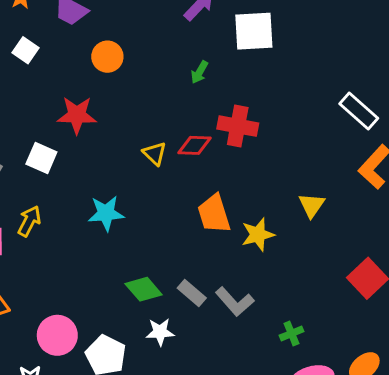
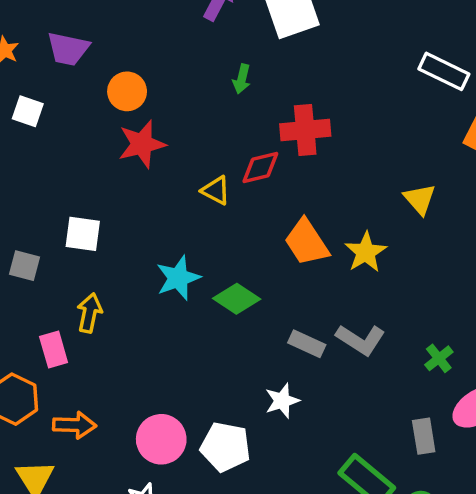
red star: (77, 115) -> (142, 144), moved
green diamond: (144, 289) -> (237, 299), moved

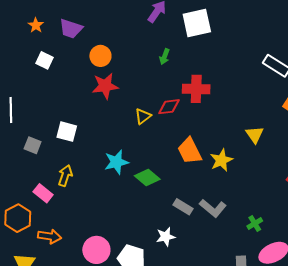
yellow triangle: (216, 190) -> (143, 116), turned 48
pink rectangle: (54, 349) -> (43, 193), turned -42

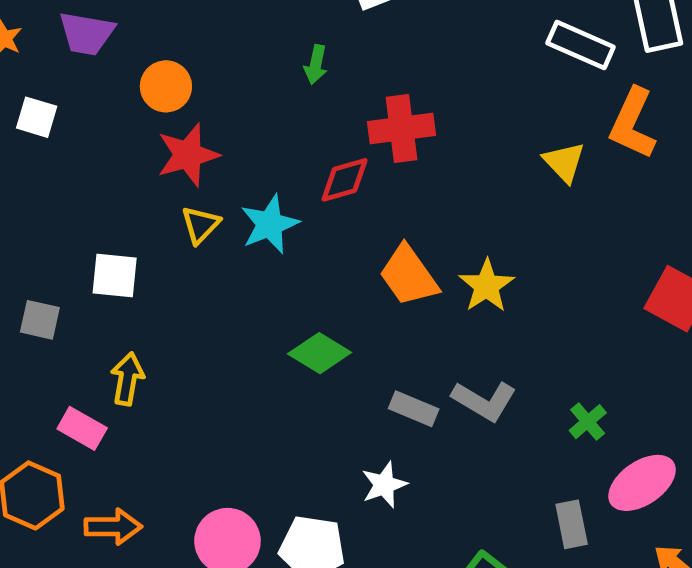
yellow triangle: (143, 116) -> (200, 225), moved
yellow triangle: (255, 135) -> (564, 162), moved
cyan star: (116, 162) -> (270, 224), moved

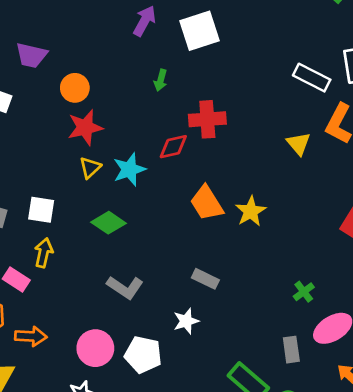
white square: (115, 275) -> (41, 210), moved
green diamond: (320, 353) -> (108, 223), moved
gray L-shape: (484, 401) -> (125, 287), moved

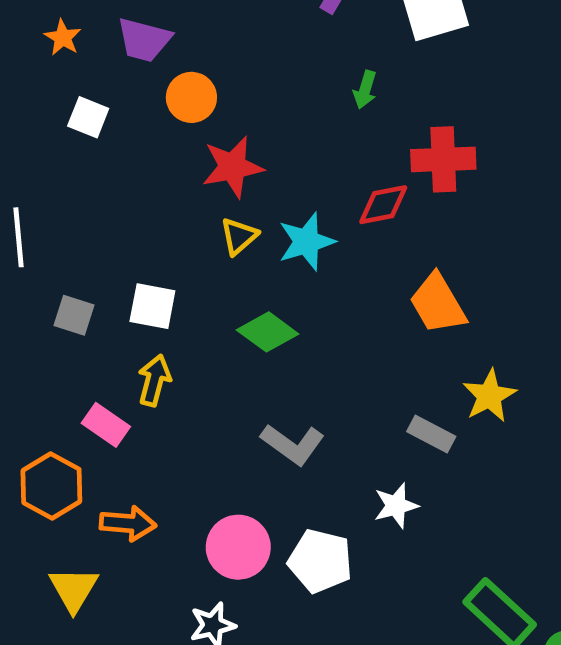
orange circle: (75, 88) -> (191, 97), moved
yellow star: (251, 211) -> (489, 396), moved

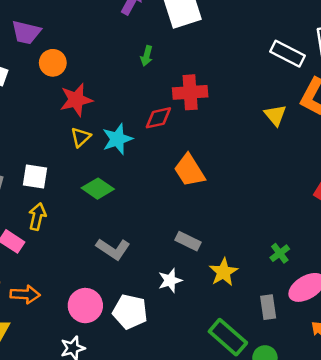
yellow star: (489, 396) -> (223, 272), moved

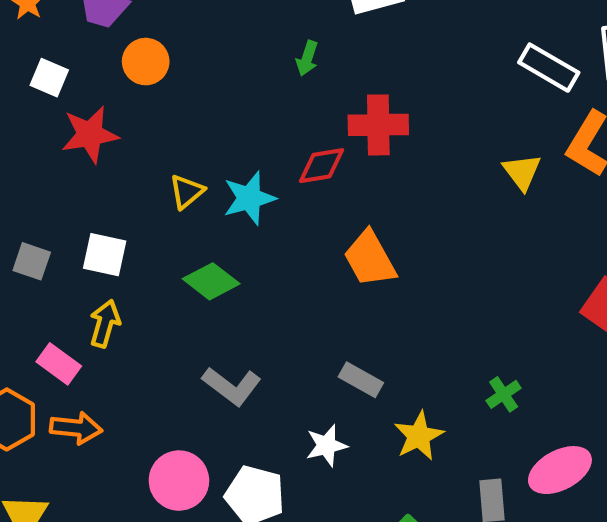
red star: (76, 100) -> (90, 134), moved
green cross: (280, 253) -> (504, 394), moved
orange arrow: (25, 294) -> (76, 428), moved

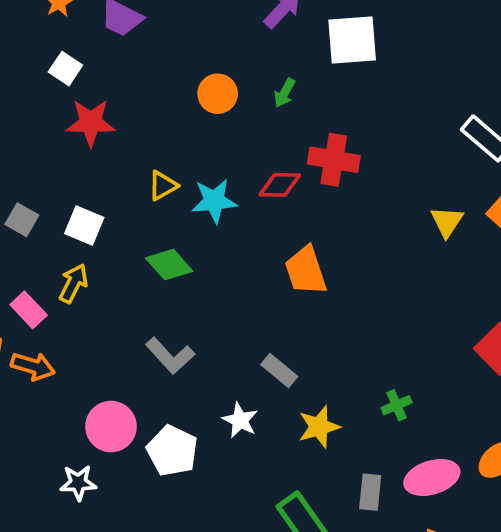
orange circle: (146, 62) -> (218, 94), moved
white star: (326, 445) -> (240, 420), turned 30

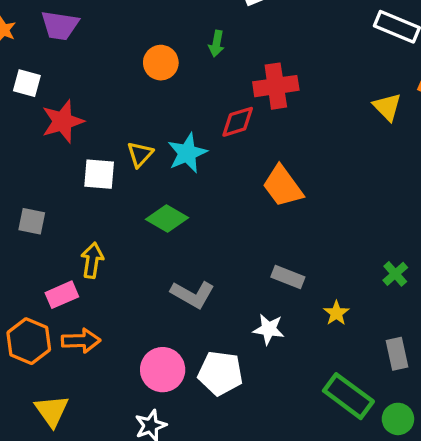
white square: (84, 226) -> (99, 174), moved
pink rectangle: (29, 310) -> (62, 295), turned -52
yellow star: (319, 427) -> (336, 313), size x0.7

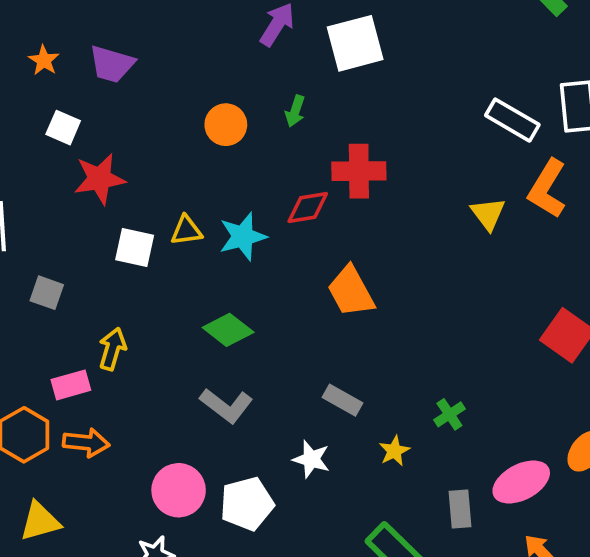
yellow triangle: (140, 154) -> (186, 230), turned 32
green diamond: (167, 218) -> (228, 330), moved
green cross: (395, 274) -> (449, 414), moved
white pentagon: (220, 373) -> (247, 504), turned -30
yellow triangle: (52, 411) -> (40, 521), turned 42

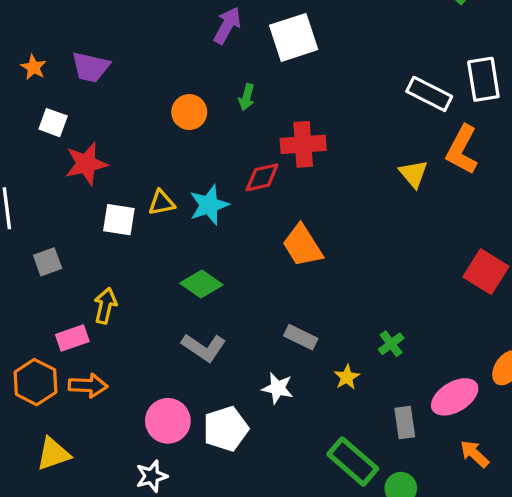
gray square: (47, 293) -> (48, 262), turned -36

